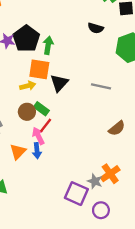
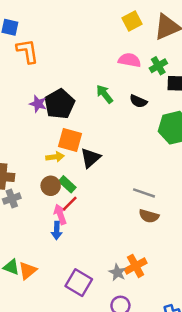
green arrow: (48, 45) -> (105, 94), moved, turned -54
gray line: (101, 86) -> (144, 193), moved
brown semicircle: (117, 128) -> (149, 216), turned 48
orange triangle: (18, 152) -> (28, 271), moved
purple square: (76, 194) -> (79, 283), moved

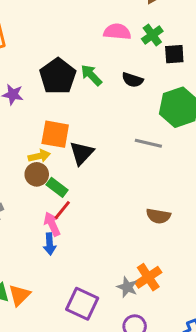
black pentagon: (60, 104) -> (58, 76), moved
brown circle: (51, 186) -> (37, 174), moved
gray line: (144, 193) -> (148, 143), moved

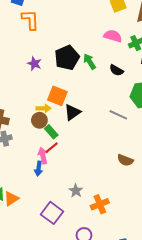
brown semicircle: (158, 216) -> (125, 160), moved
gray star: (127, 287) -> (76, 191), moved

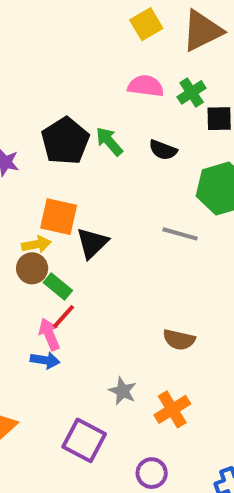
brown semicircle: (125, 160) -> (179, 340), moved
blue arrow: (39, 169) -> (45, 360), turned -80

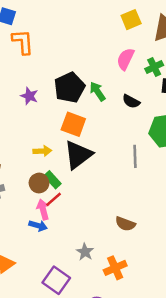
pink semicircle: (146, 86) -> (125, 59), turned -80
orange square: (59, 217) -> (73, 124), moved
gray line: (180, 234) -> (135, 156), turned 65
black triangle: (92, 243) -> (78, 155), size x1.4
brown circle: (32, 268) -> (39, 183), moved

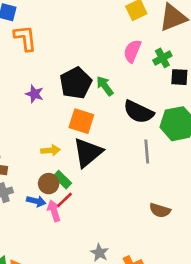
black semicircle: (131, 101) -> (139, 112), moved, size x1.6
brown semicircle: (125, 224) -> (160, 210), moved
blue arrow: (38, 226) -> (36, 201), moved

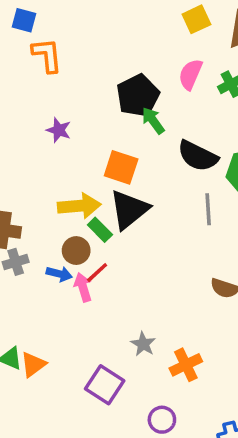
black pentagon: (76, 83) -> (138, 96), moved
yellow arrow: (50, 150) -> (79, 206), size x1.6
green rectangle: (62, 180) -> (100, 230), moved

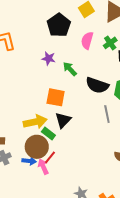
black pentagon: (138, 96) -> (59, 25), moved
purple star: (59, 130) -> (49, 58), moved
black triangle: (129, 210) -> (63, 120), size x0.7
brown circle: (76, 251) -> (37, 147), size x1.5

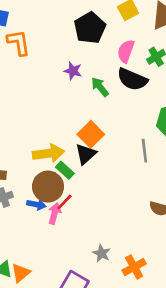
black semicircle: (97, 85) -> (132, 79), moved
orange square: (56, 97) -> (91, 134), moved, turned 30
pink arrow: (43, 167) -> (55, 214), turned 35

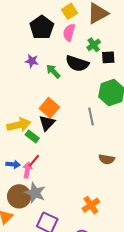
pink semicircle: (126, 51) -> (69, 33), moved
brown circle: (48, 187) -> (19, 196), moved
gray star: (102, 253) -> (35, 193), moved, size x1.5

